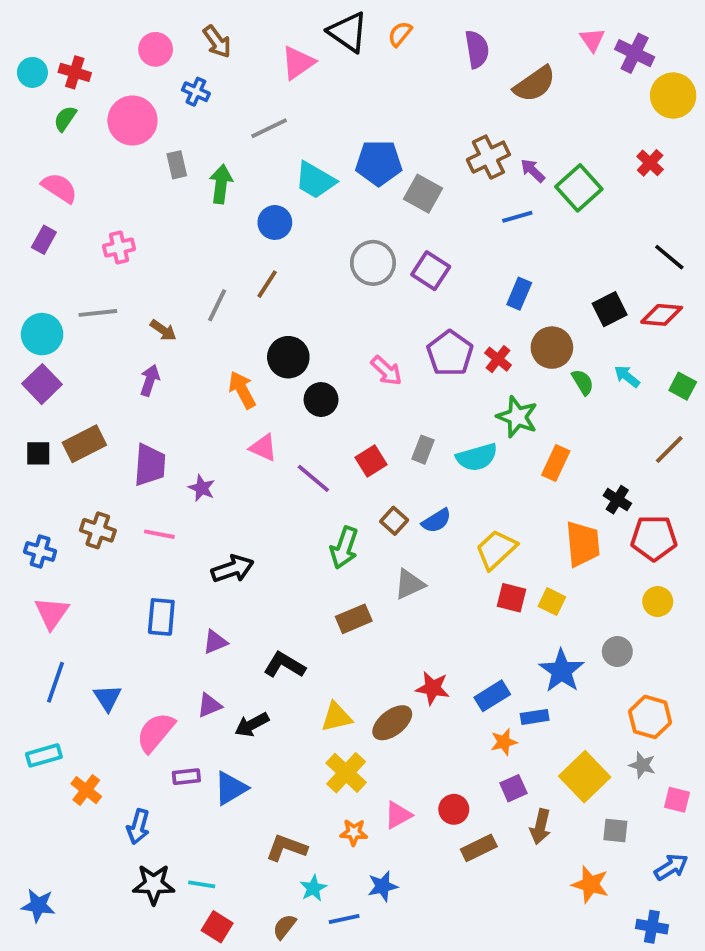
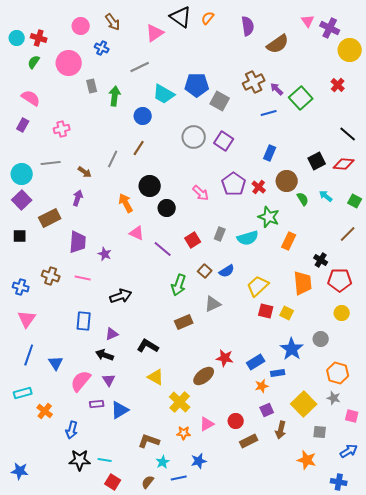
brown rectangle: (84, 444) -> (50, 218), moved
purple triangle: (209, 705) -> (109, 380), moved, turned -40
yellow triangle: (336, 717) -> (156, 377), moved, turned 42
black arrow: (252, 725) -> (105, 355), moved, turned 48

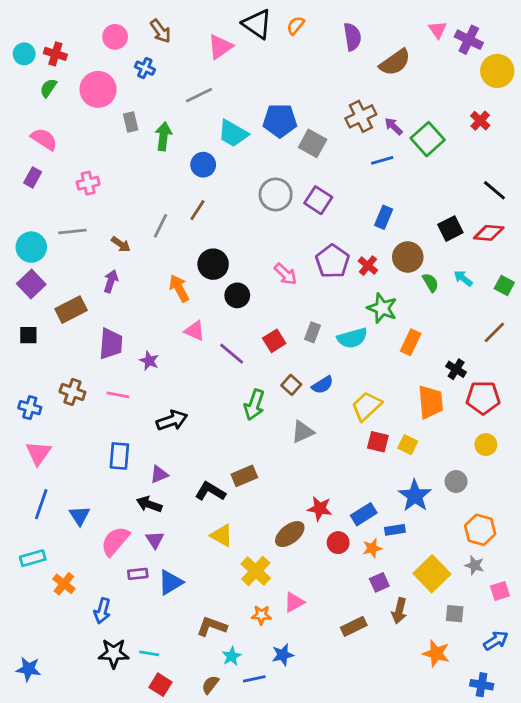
brown rectangle: (184, 322) -> (244, 476), moved
pink square: (352, 416) -> (500, 591), turned -32
red circle: (236, 421) -> (338, 543), moved

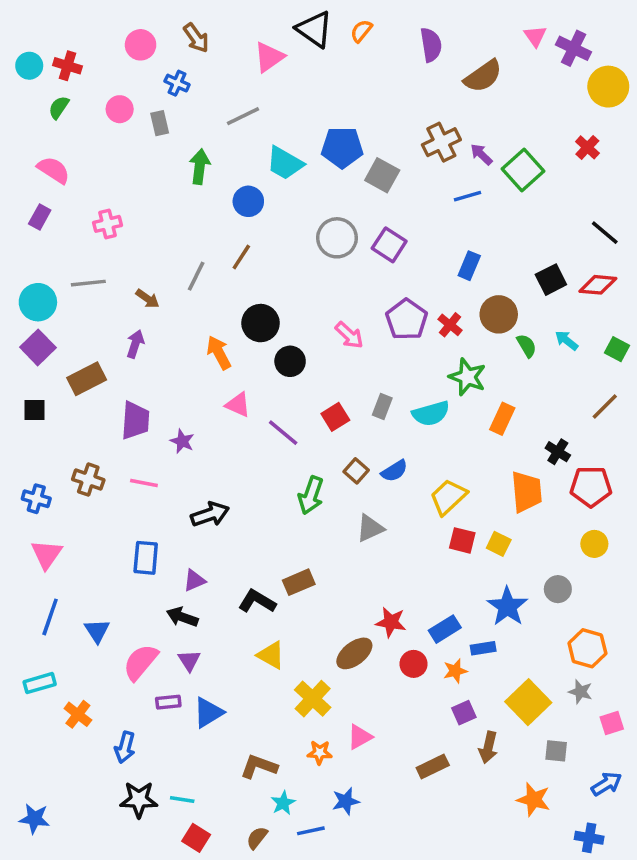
pink circle: (98, 89) -> (120, 109), size x0.6
gray rectangle: (131, 122) -> (160, 123), moved

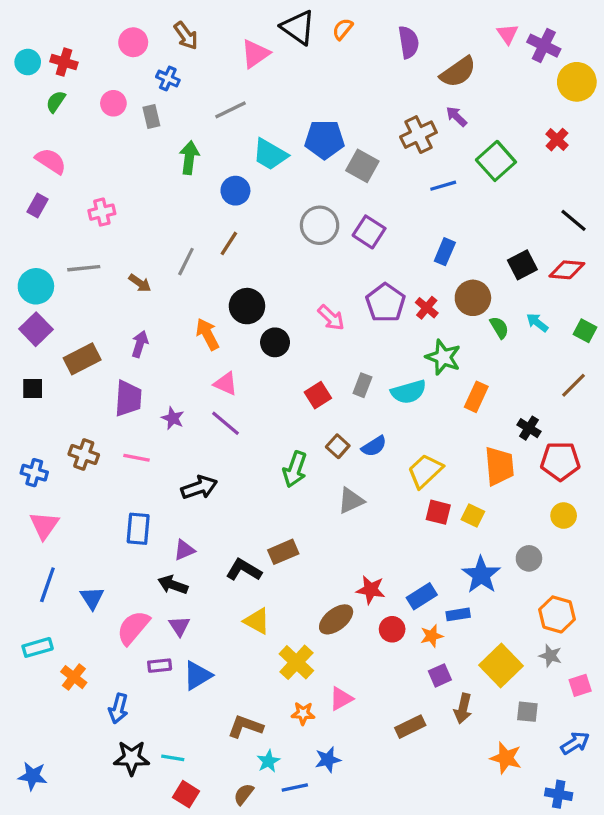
purple arrow: (481, 154) -> (456, 116), moved
purple arrow: (135, 344) -> (140, 344), moved
purple line: (283, 433) -> (226, 423), moved

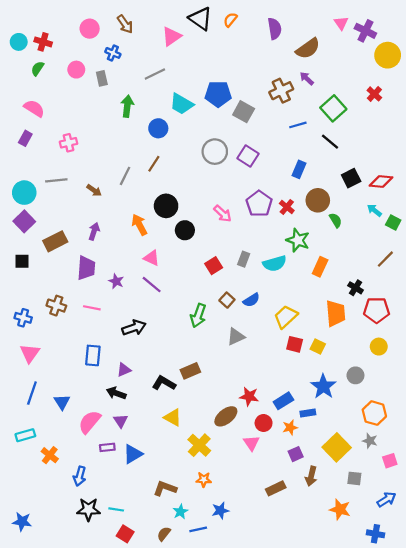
black line: (573, 220) -> (330, 142), moved
cyan arrow: (537, 323) -> (374, 210), moved
pink triangle: (341, 699) -> (251, 443), moved, turned -35

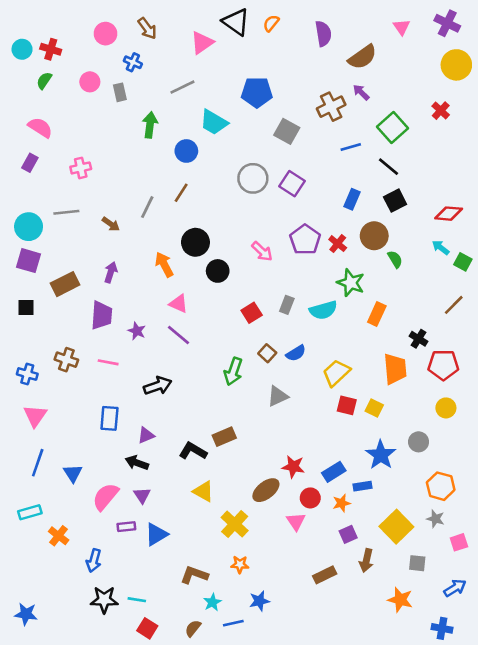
purple cross: (365, 31) -> (447, 23), moved
blue pentagon: (218, 94) -> (257, 92), moved
black square: (351, 178) -> (395, 201), moved
purple square: (24, 221) -> (29, 261), turned -30

